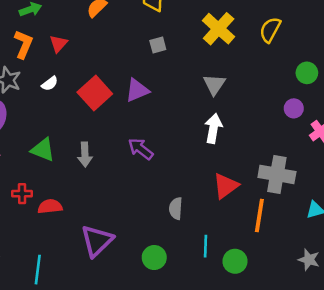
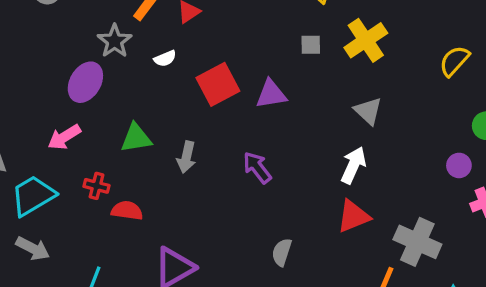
yellow cross: (219, 29) -> (366, 40), moved
gray triangle: (214, 84) -> (368, 111), turned -35
green triangle: (43, 150) -> (136, 138), turned -45
red triangle: (226, 186) -> (353, 216), moved

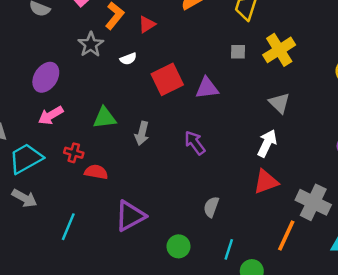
purple ellipse: (85, 82) -> (46, 77), moved

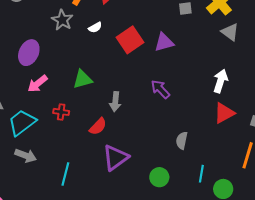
gray triangle: (279, 103) -> (230, 32), moved
gray arrow: (142, 133) -> (115, 102), moved
red semicircle: (96, 172) -> (98, 126), moved, turned 132

